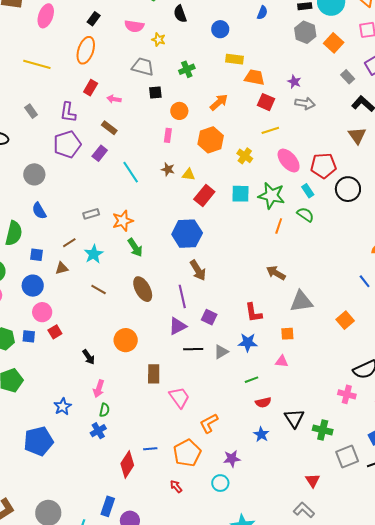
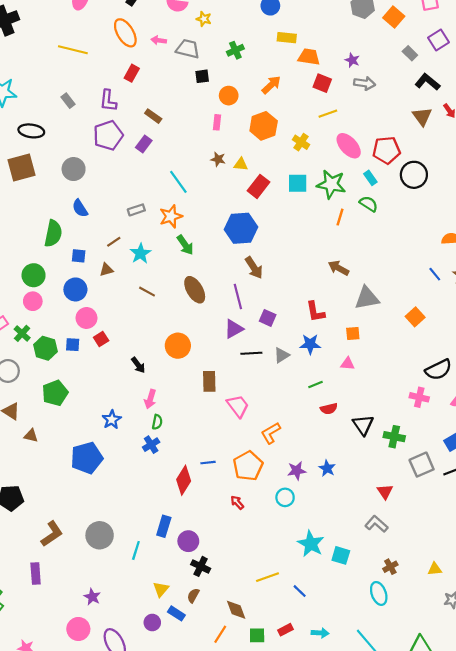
orange ellipse: (86, 50) -> (125, 33), turned -48
pink arrow: (114, 99) -> (159, 40), moved
cyan line: (131, 172) -> (178, 182), moved
blue star: (261, 434) -> (327, 468), moved

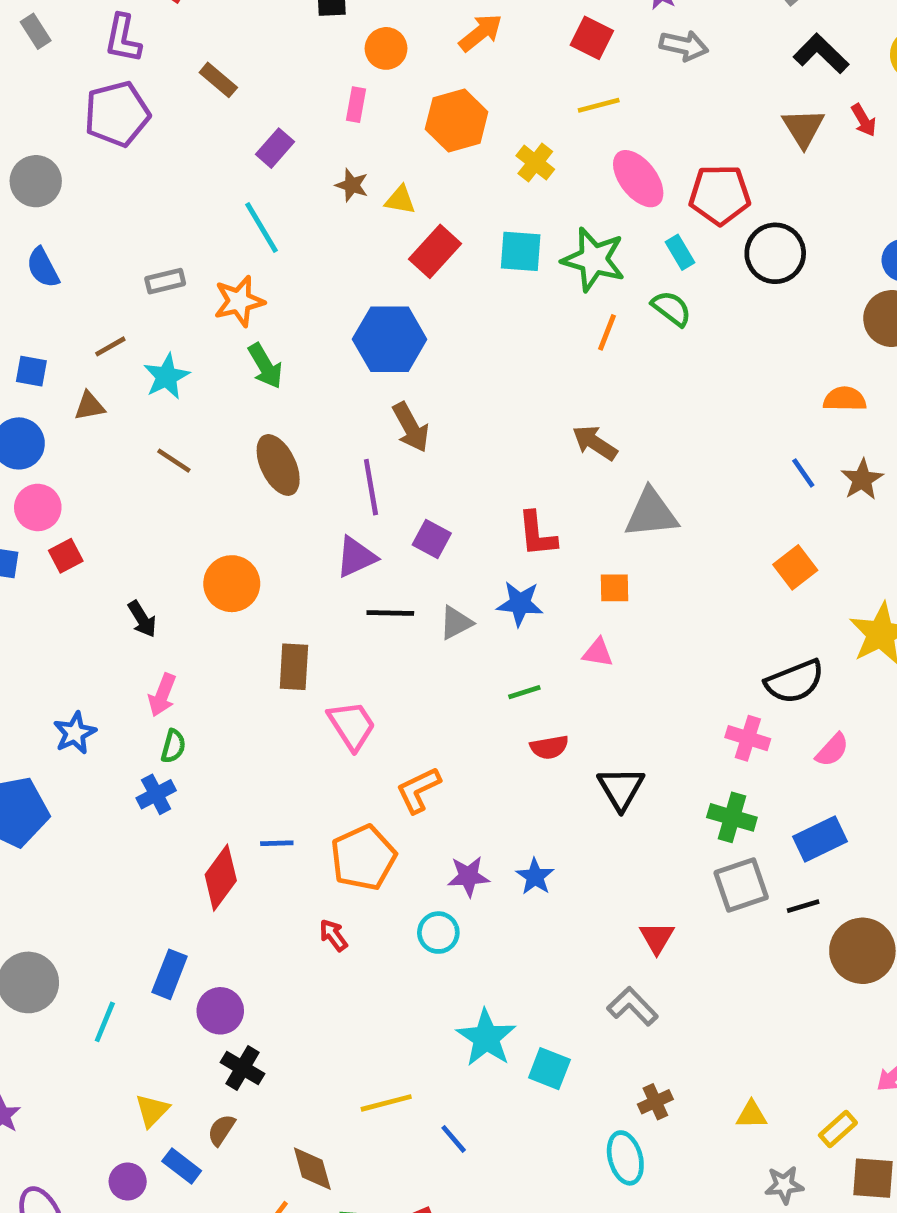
purple rectangle: (144, 144) -> (275, 148), moved
orange square: (415, 317) -> (795, 567), moved
green cross: (394, 437) -> (732, 817), moved

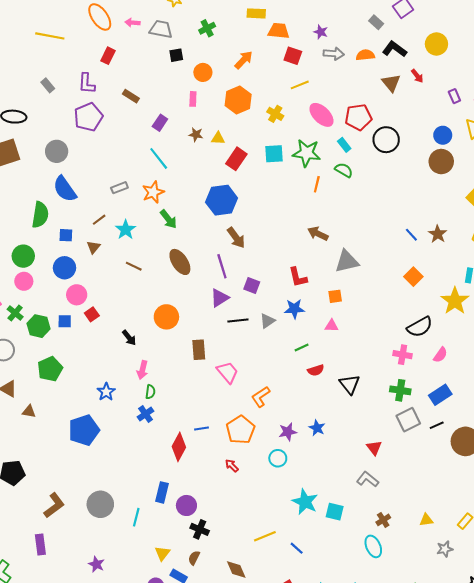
blue semicircle: (43, 268) -> (65, 189), size x1.5
orange semicircle: (845, 399) -> (365, 55), moved
brown triangle: (89, 406) -> (93, 247), turned -32

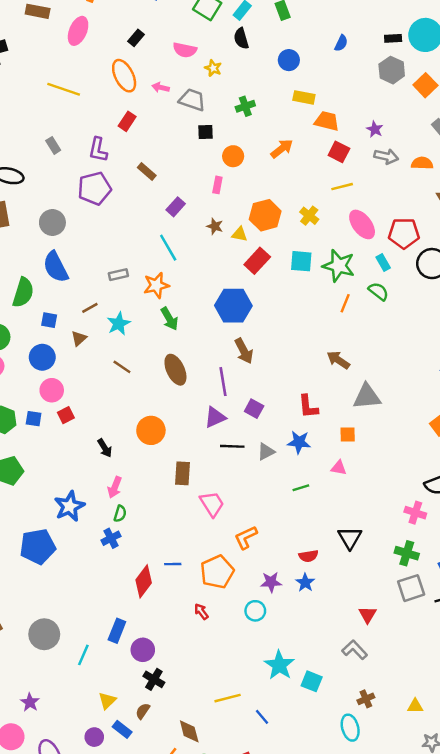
orange hexagon: (238, 100) -> (265, 215), moved
red semicircle: (316, 370) -> (308, 556), moved
blue star: (106, 392) -> (70, 506), size x1.4

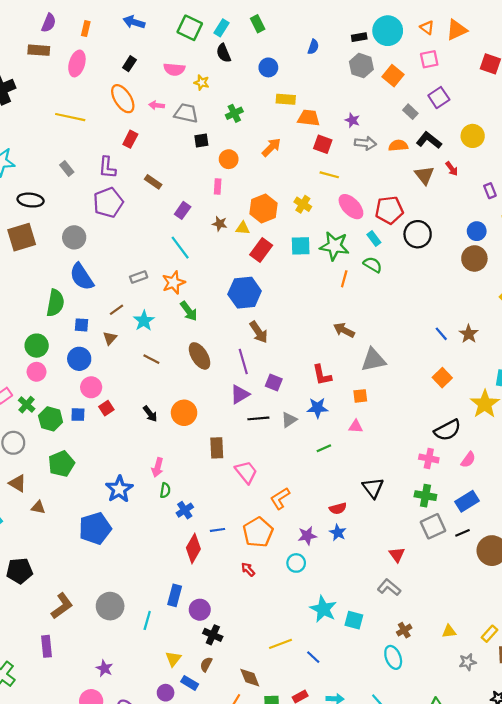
yellow line: (342, 187) -> (329, 175), turned 36
black arrow: (105, 448) -> (150, 414), moved
blue cross: (111, 538) -> (185, 510), moved

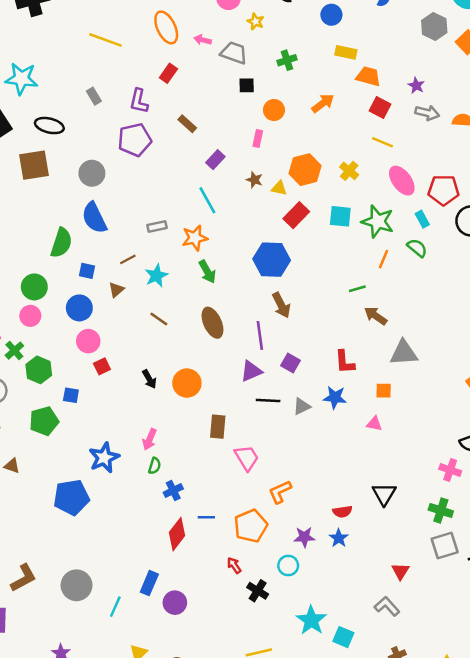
blue square: (78, 415) -> (71, 395), moved
green line: (324, 448) -> (357, 289), moved
black cross: (213, 635) -> (258, 591), moved

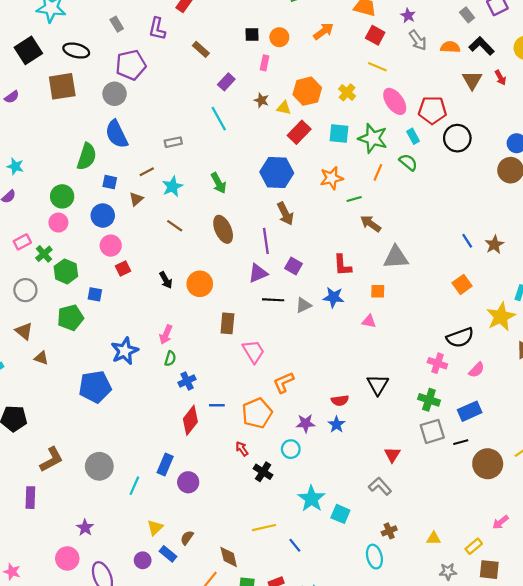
black square: (247, 85) -> (252, 34), moved
gray arrow: (427, 113) -> (418, 40), turned 40
purple pentagon: (135, 140) -> (131, 65), moved
orange star: (195, 238) -> (332, 178), moved

